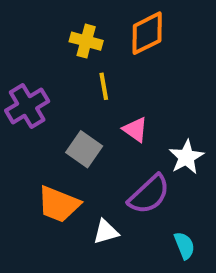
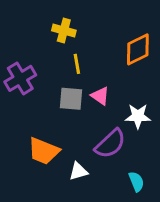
orange diamond: (147, 33) -> (138, 49), moved
gray square: (84, 149) -> (71, 99), moved, turned -30
white star: (186, 157) -> (138, 116), turned 30

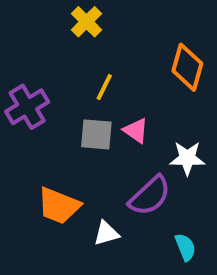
yellow cross: (64, 30) -> (86, 22), moved, turned 30
orange diamond: (138, 49) -> (187, 67), turned -48
yellow line: (77, 64) -> (104, 87), turned 36

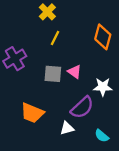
yellow line: (104, 87) -> (55, 38), moved
white triangle: (106, 233) -> (67, 128), moved
cyan semicircle: (185, 247) -> (102, 136), turned 152

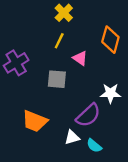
yellow cross: (47, 12) -> (64, 13), moved
pink triangle: (75, 72) -> (80, 58), moved
cyan semicircle: (102, 136) -> (94, 146), moved

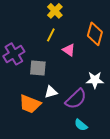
gray square: (57, 79) -> (38, 68), moved
white triangle: (72, 137) -> (51, 92), moved

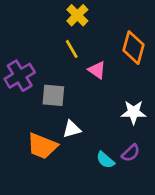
yellow line: (51, 35) -> (72, 49), turned -56
purple semicircle: (76, 99) -> (131, 153), moved, size x0.6
cyan semicircle: (81, 125) -> (105, 160), moved

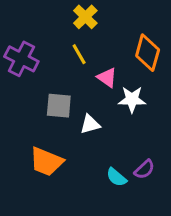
purple cross: (20, 76) -> (21, 59), moved, turned -32
white star: (134, 112) -> (132, 99), moved
white triangle: (72, 129) -> (90, 124), moved

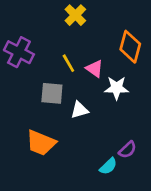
yellow line: (79, 54) -> (68, 63), moved
cyan semicircle: (116, 177) -> (108, 166), moved, turned -84

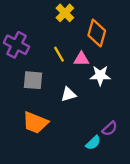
orange diamond: (130, 47) -> (97, 33), moved
pink triangle: (95, 69) -> (81, 59), turned -35
gray square: (52, 93) -> (33, 80), moved

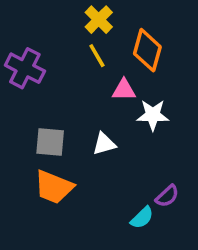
yellow line: (59, 54) -> (97, 56), moved
gray square: (33, 80) -> (50, 142), moved

